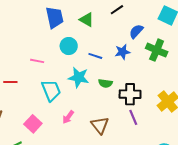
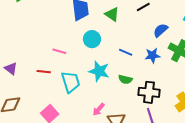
blue star: (122, 52) -> (152, 55), moved
blue line: (95, 56) -> (126, 52), moved
red line: (10, 82) -> (44, 72), moved
pink arrow: (68, 117) -> (99, 109), moved

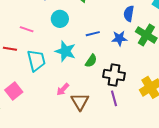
blue semicircle: (161, 30) -> (129, 14), turned -42
blue line: (126, 52) -> (93, 34), turned -40
green semicircle: (125, 79) -> (91, 61), turned -72

